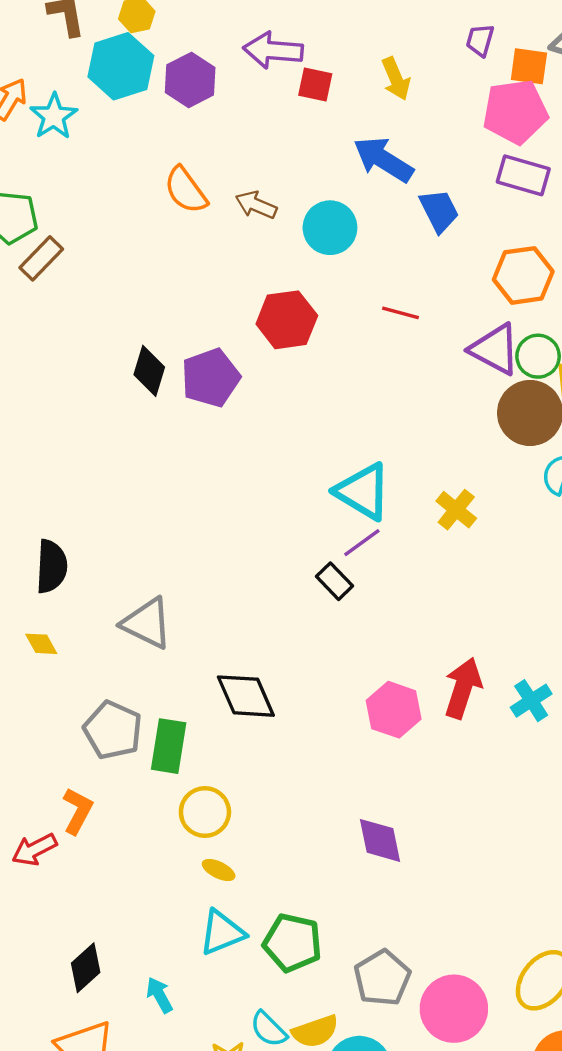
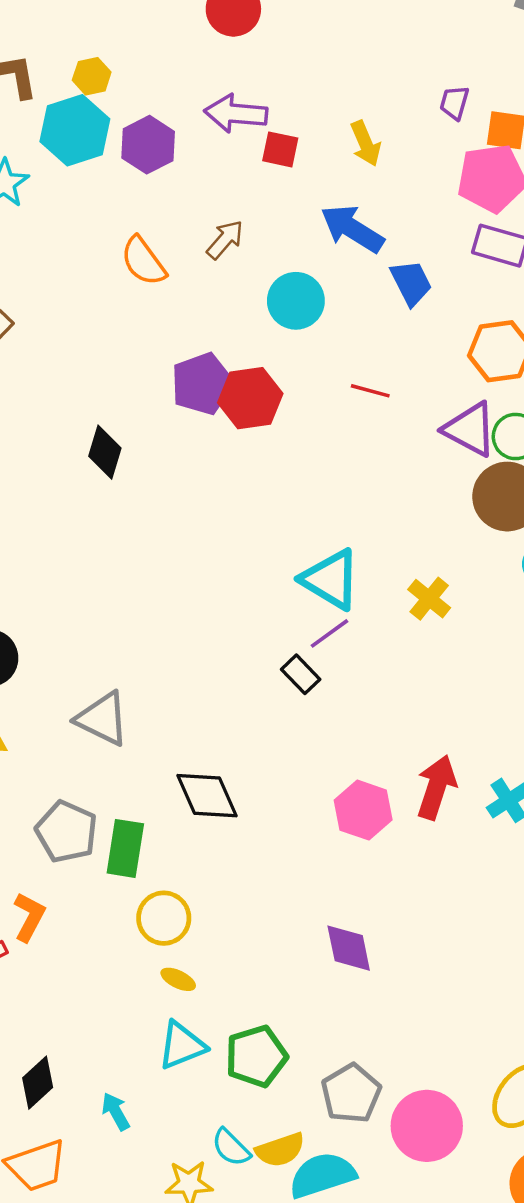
brown arrow: (256, 205) -> (225, 240), moved, turned 108
purple pentagon: (211, 378) -> (202, 384), moved
green pentagon: (292, 943) -> (256, 1056), turned -30

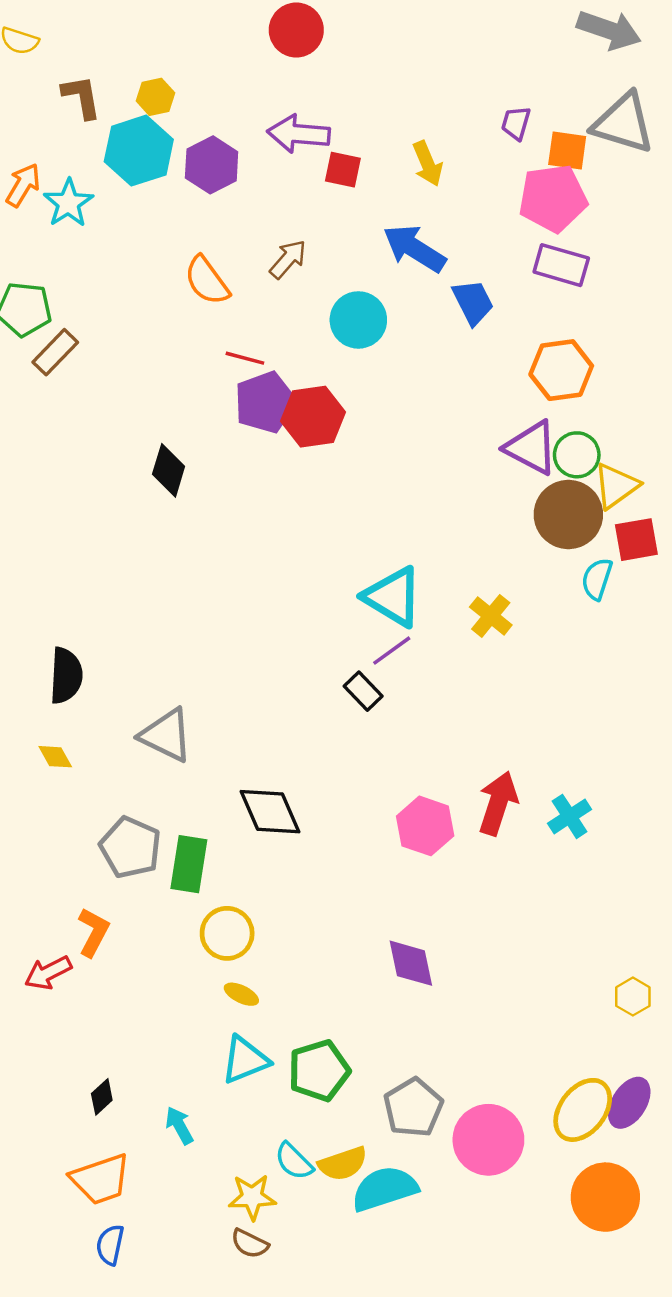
red line: (370, 391) -> (245, 358), moved
black diamond: (38, 1083) -> (102, 1097), size x0.7

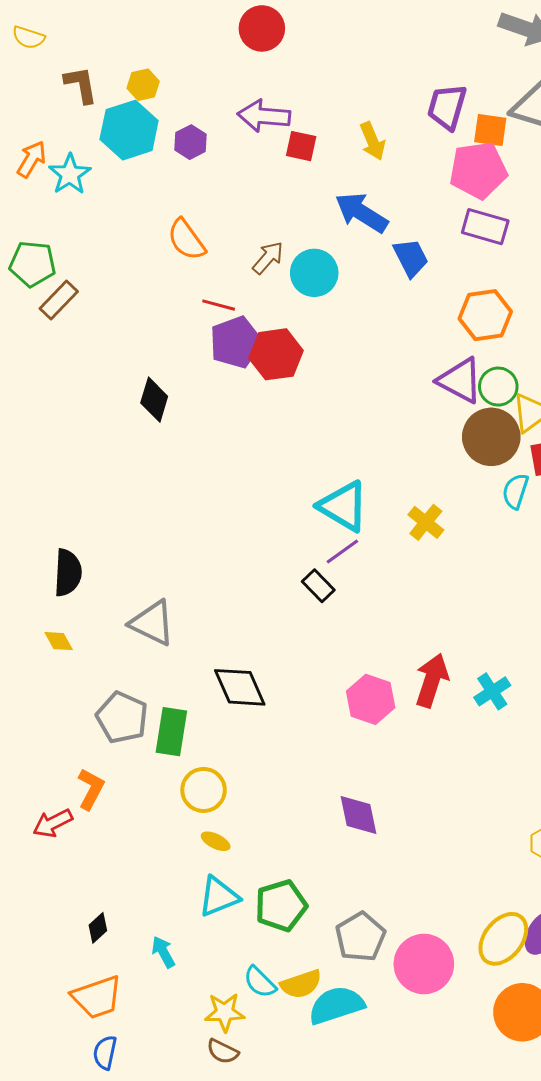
purple trapezoid: (516, 123) -> (447, 107), size x1.6
purple hexagon: (212, 165) -> (190, 142), size x0.7
brown arrow: (288, 259) -> (268, 258), moved

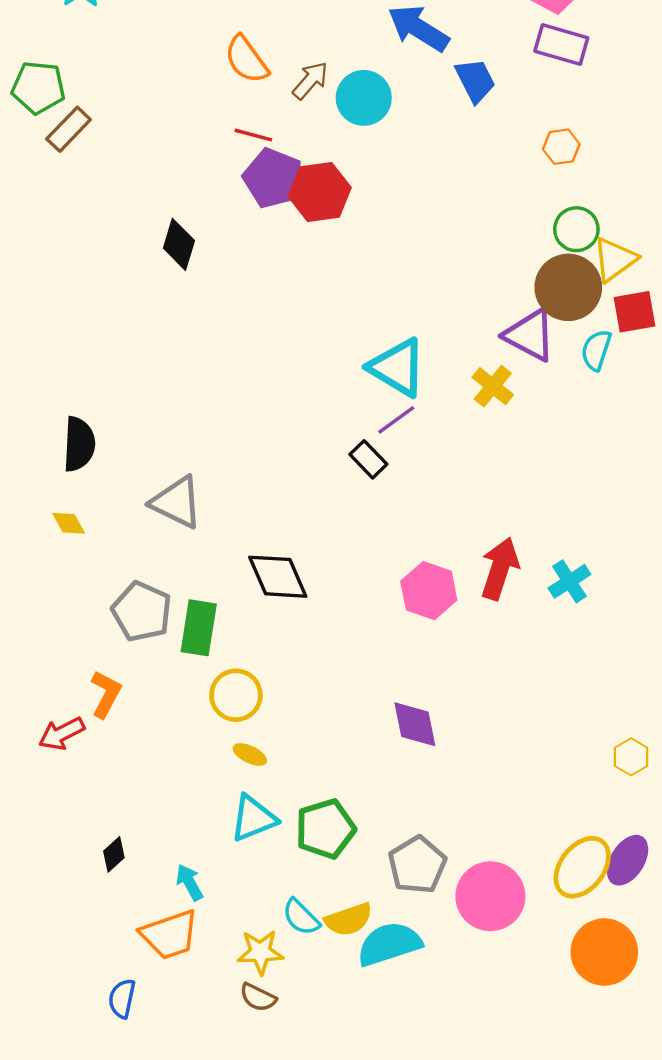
orange semicircle: (186, 240) -> (246, 60), moved
orange hexagon: (485, 315) -> (561, 147), size x0.6
purple pentagon: (236, 342) -> (273, 178), turned -30
purple triangle: (460, 381) -> (530, 335), moved
orange trapezoid: (97, 997) -> (170, 935), moved

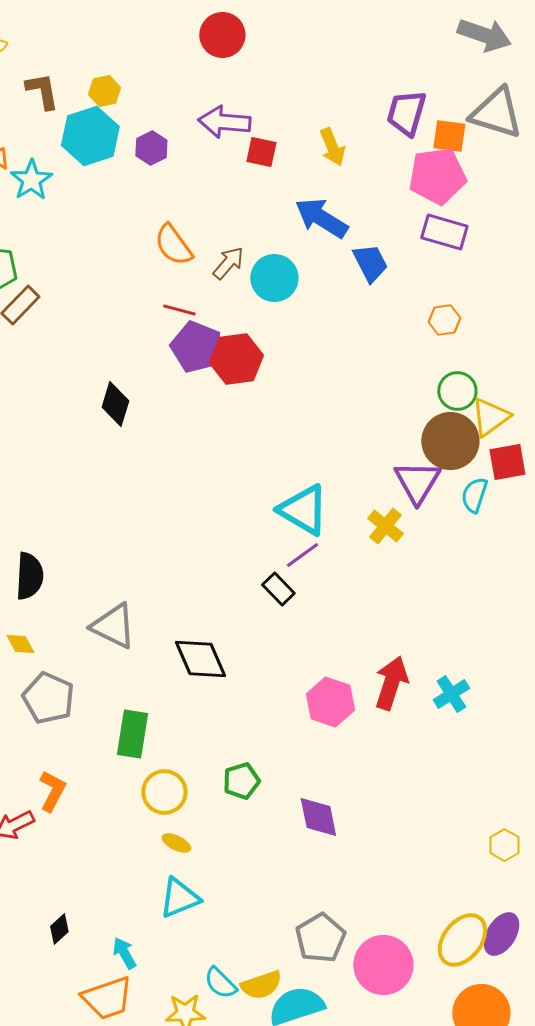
purple triangle: (530, 335) -> (417, 482), turned 33
black diamond: (278, 577) -> (200, 659), moved
gray pentagon: (142, 612) -> (48, 698), moved
green pentagon: (325, 829) -> (241, 781), moved, size x0.7

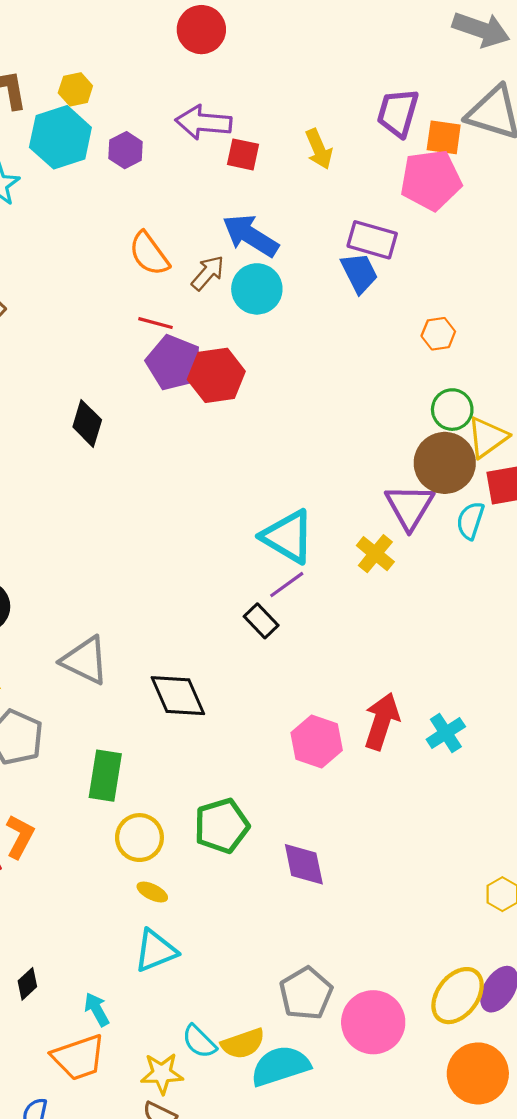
blue arrow: (321, 218) -> (250, 236), moved
purple rectangle: (444, 232) -> (372, 240), moved
green pentagon: (241, 781) -> (222, 826), size x1.4

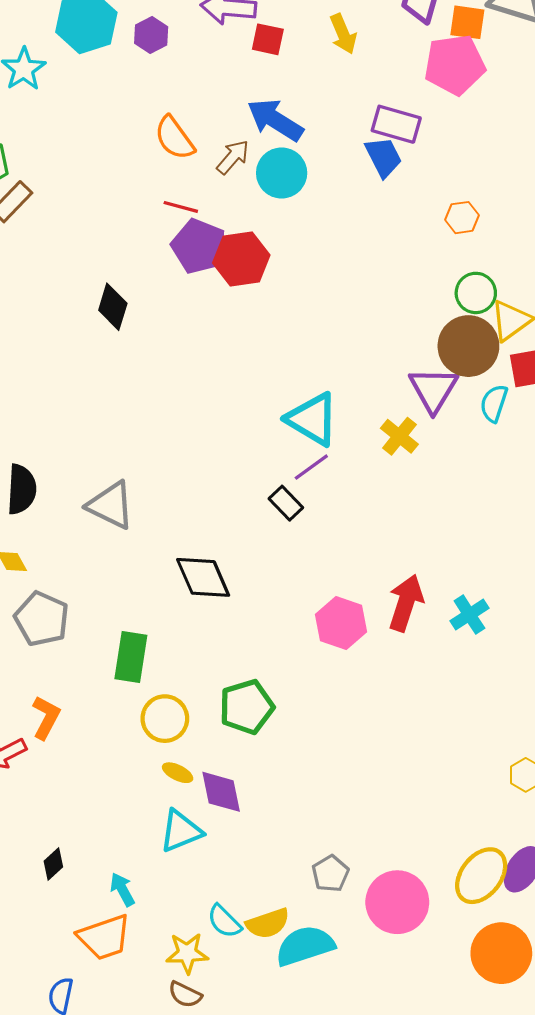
gray triangle: (85, 660) -> (111, 505), moved
purple diamond: (304, 864) -> (221, 792), moved
gray pentagon: (306, 993) -> (330, 874), size x0.7

